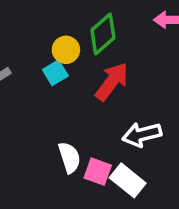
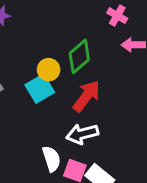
cyan square: (55, 73) -> (40, 89), size x1.4
white arrow: (142, 135) -> (82, 134), moved

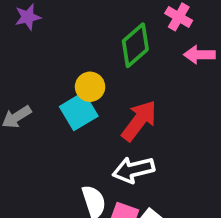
green diamond: (79, 56) -> (135, 45), moved

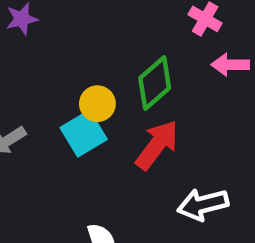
green diamond: (135, 45) -> (155, 83), moved
white arrow: (133, 170) -> (203, 205), moved

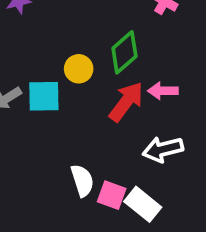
pink arrow: (230, 65) -> (163, 91), moved
cyan square: (84, 133) -> (44, 96), moved, turned 30

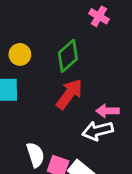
yellow circle: (79, 69) -> (20, 54), moved
pink arrow: (163, 91) -> (107, 111), moved

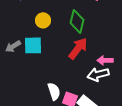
green diamond: (68, 56) -> (77, 21), turned -35

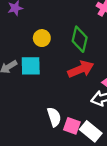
red arrow: (78, 48) -> (81, 69), turned 30

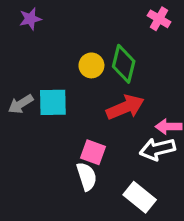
yellow circle: (42, 38) -> (91, 65), moved
pink square: (72, 126) -> (93, 152), moved

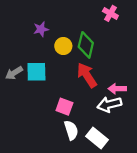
purple star: (30, 19) -> (41, 29), moved
red arrow: (125, 107) -> (87, 75), turned -100
white semicircle: (87, 176) -> (71, 130), moved

